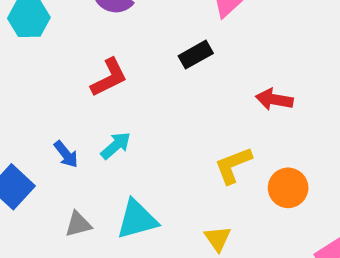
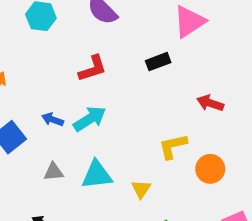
cyan arrow: (116, 146) -> (90, 119), size x1.4
blue arrow: (66, 154) -> (53, 120), turned 140
yellow triangle: (218, 239) -> (141, 189), moved

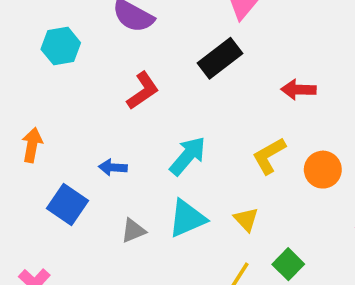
black rectangle: (158, 62) -> (220, 58), size x1.4
cyan arrow: (90, 119) -> (188, 156), moved

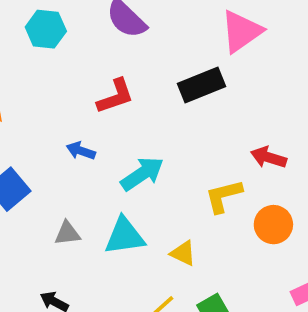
red arrow: (299, 90) -> (269, 157), moved
blue arrow: (113, 167) -> (81, 151), moved
yellow triangle: (246, 219) -> (183, 253), turned -36

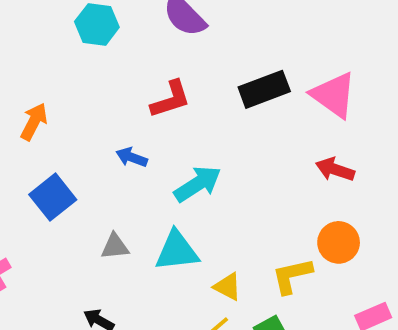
pink triangle: (241, 31) -> (334, 95), moved, turned -51
yellow L-shape: (224, 196) -> (292, 276), moved
yellow triangle: (183, 253) -> (228, 287), moved

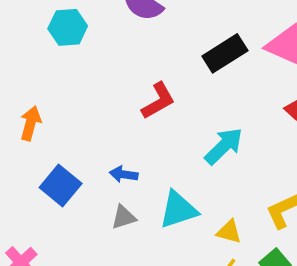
red L-shape: (171, 99) -> (158, 101), moved
blue arrow: (132, 157) -> (124, 174), moved
cyan arrow: (198, 184) -> (224, 146), moved

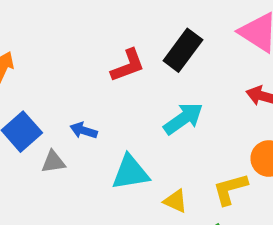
black rectangle: (225, 53) -> (183, 50), moved, turned -30
gray triangle: (124, 217) -> (53, 162), moved

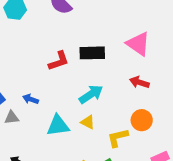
black rectangle: (183, 50) -> (92, 53), turned 50
yellow triangle: (175, 201) -> (88, 122), moved

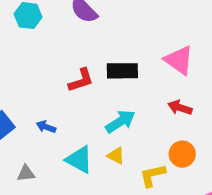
gray triangle: (12, 117) -> (26, 173), moved
cyan triangle: (58, 126) -> (79, 160), turned 35

